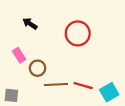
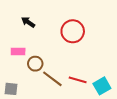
pink rectangle: (19, 55) -> (18, 52), turned -56
brown line: (56, 84) -> (52, 79), turned 40

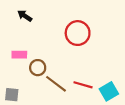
black arrow: (28, 22) -> (25, 16), moved

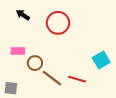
red circle: (78, 33) -> (58, 23), moved
cyan square: (109, 91) -> (101, 60), moved

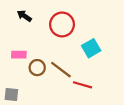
cyan square: (101, 60) -> (91, 48), moved
brown line: (52, 78) -> (61, 70), moved

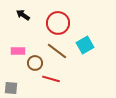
brown line: (61, 70) -> (57, 51), moved
red line: (82, 85) -> (51, 79), moved

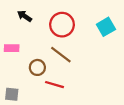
cyan square: (85, 45) -> (106, 27), moved
pink rectangle: (18, 51) -> (12, 48), moved

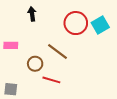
black arrow: (25, 16) -> (32, 14), moved, turned 48
red circle: (62, 25) -> (76, 23), moved

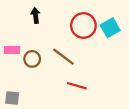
brown circle: (35, 64) -> (32, 59), moved
red line: (51, 80) -> (77, 86), moved

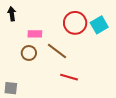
black arrow: (36, 15) -> (12, 14), moved
pink rectangle: (12, 50) -> (35, 34), moved

